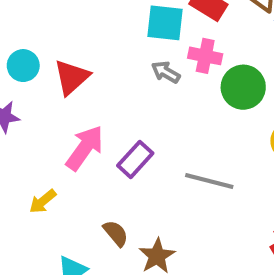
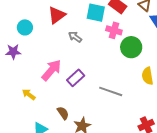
gray arrow: (166, 72) -> (75, 37), moved
red triangle: (72, 77) -> (57, 15), moved
yellow arrow: (43, 201) -> (29, 94), turned 72

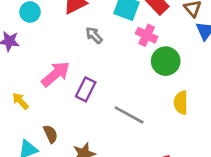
purple rectangle: (76, 78) -> (86, 89), turned -30
brown semicircle: (63, 113) -> (51, 134), moved

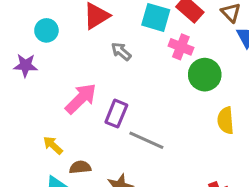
yellow arrow: (20, 101) -> (53, 145), moved
gray line: (129, 115) -> (146, 140), moved
brown semicircle: (51, 134) -> (80, 167), turned -66

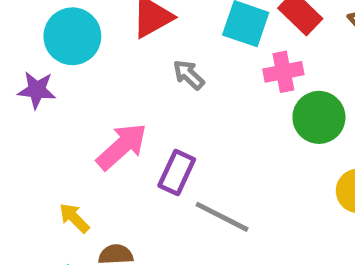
cyan circle: (46, 30) -> (72, 36), size x1.5
pink cross: (181, 47) -> (283, 72), turned -35

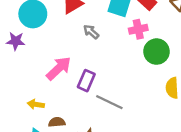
yellow arrow: (74, 218) -> (36, 104), turned -35

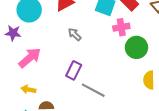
gray arrow: (91, 32) -> (75, 34), moved
pink arrow: (59, 68) -> (30, 58), moved

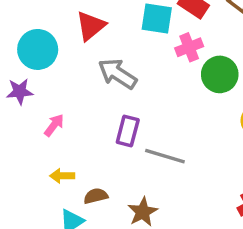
gray arrow: (75, 34) -> (117, 74), size x1.6
pink arrow: (30, 58) -> (54, 125), size x0.6

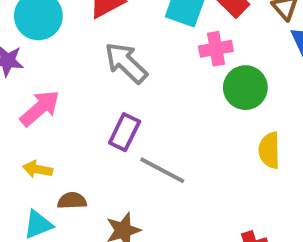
pink arrow: (54, 125) -> (40, 108), size x1.5

